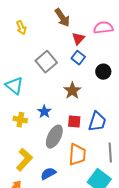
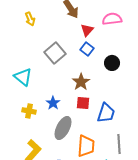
red square: (74, 122) -> (83, 103), moved

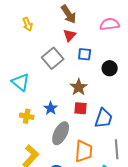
red triangle: (87, 30) -> (70, 35), moved
blue square: (87, 49) -> (85, 54), turned -32

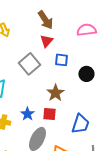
red square: (81, 108) -> (49, 114), moved

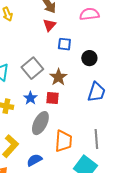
gray square: (29, 64) -> (32, 68), moved
blue trapezoid: (80, 124) -> (96, 92), moved

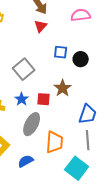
blue square: (64, 44) -> (61, 52), moved
brown star: (58, 77) -> (63, 88), moved
blue trapezoid: (96, 92) -> (88, 114), moved

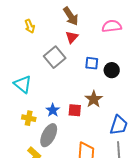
gray square: (24, 69) -> (55, 57), moved
gray ellipse: (32, 124) -> (49, 135), moved

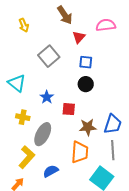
red triangle: (72, 37) -> (79, 37), moved
black circle: (112, 70) -> (86, 84), moved
brown star: (94, 99) -> (88, 127), moved, turned 30
blue star: (53, 110) -> (47, 97), moved

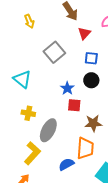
blue star: (47, 97) -> (67, 88), moved
blue semicircle: (51, 171) -> (66, 164), moved

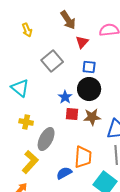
black circle: (91, 80) -> (89, 89), size x1.5
brown star: (93, 123) -> (92, 117), moved

